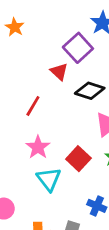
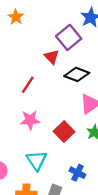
pink star: (38, 147) -> (30, 120), turned 30
cyan triangle: (49, 179) -> (37, 160), moved

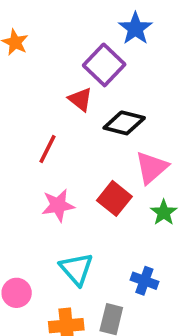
red square: (64, 132) -> (114, 198), moved

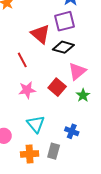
purple square: (104, 65) -> (65, 21), moved, turned 30
red triangle: (80, 99) -> (40, 34), size x1.5
red line: (47, 149) -> (22, 60), turned -56

